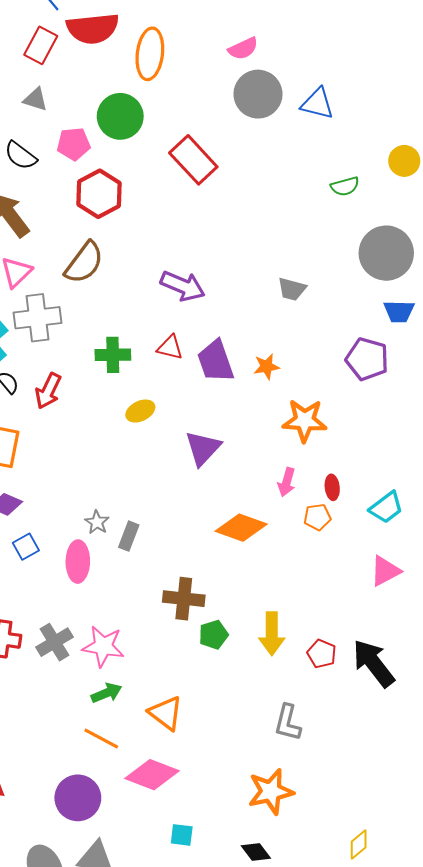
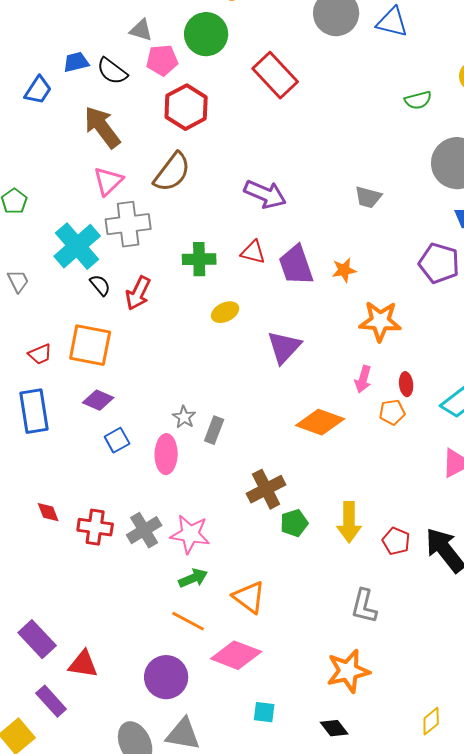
gray triangle: (35, 99) -> (141, 30), moved
brown cross: (184, 599) -> (266, 489), turned -33

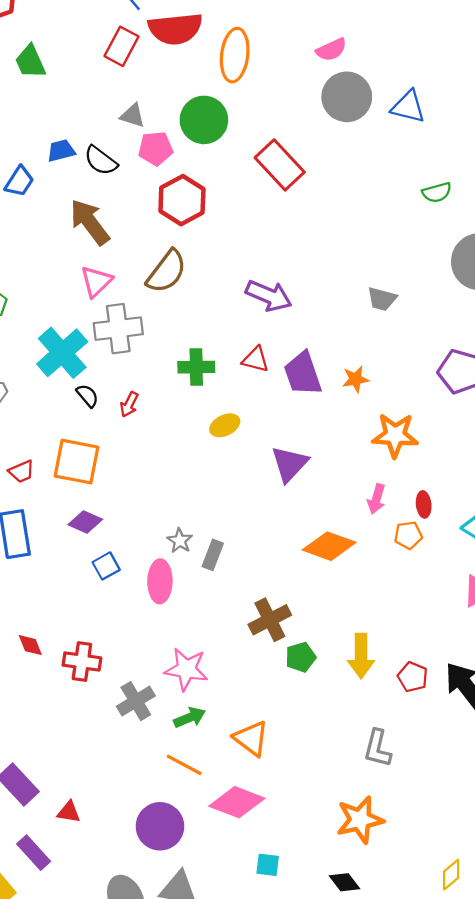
red arrow: (138, 293) -> (129, 404), size x0.7
gray cross: (144, 530) -> (136, 701), moved
red triangle: (83, 664) -> (69, 812), size x0.7

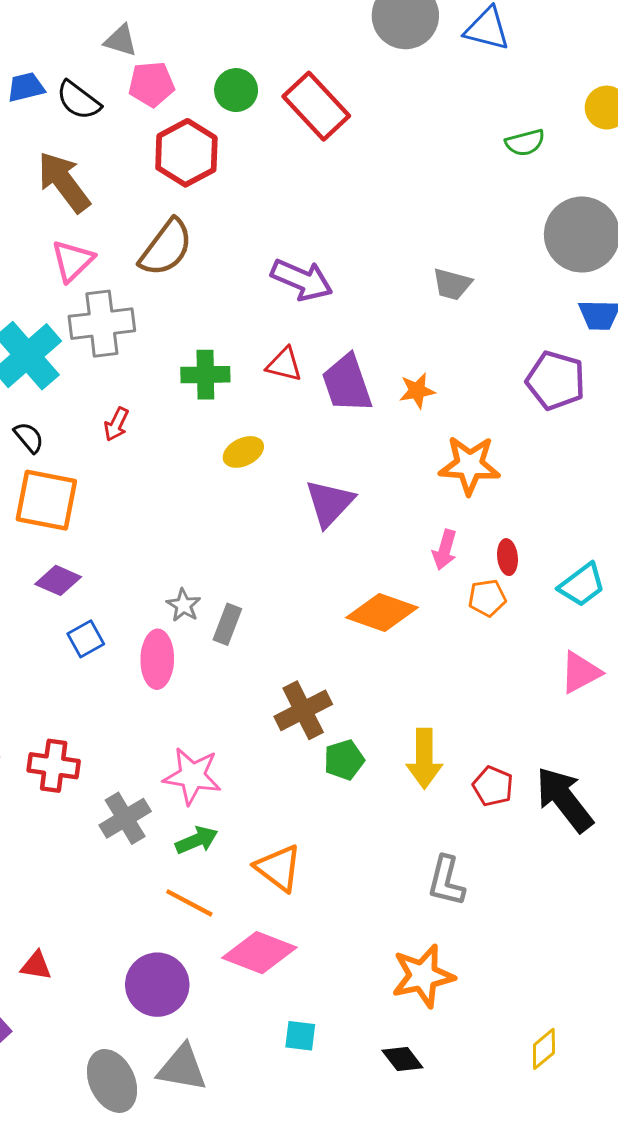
green circle: (204, 120) -> (236, 90), moved, size x0.7
black semicircle: (87, 396) -> (29, 437), moved

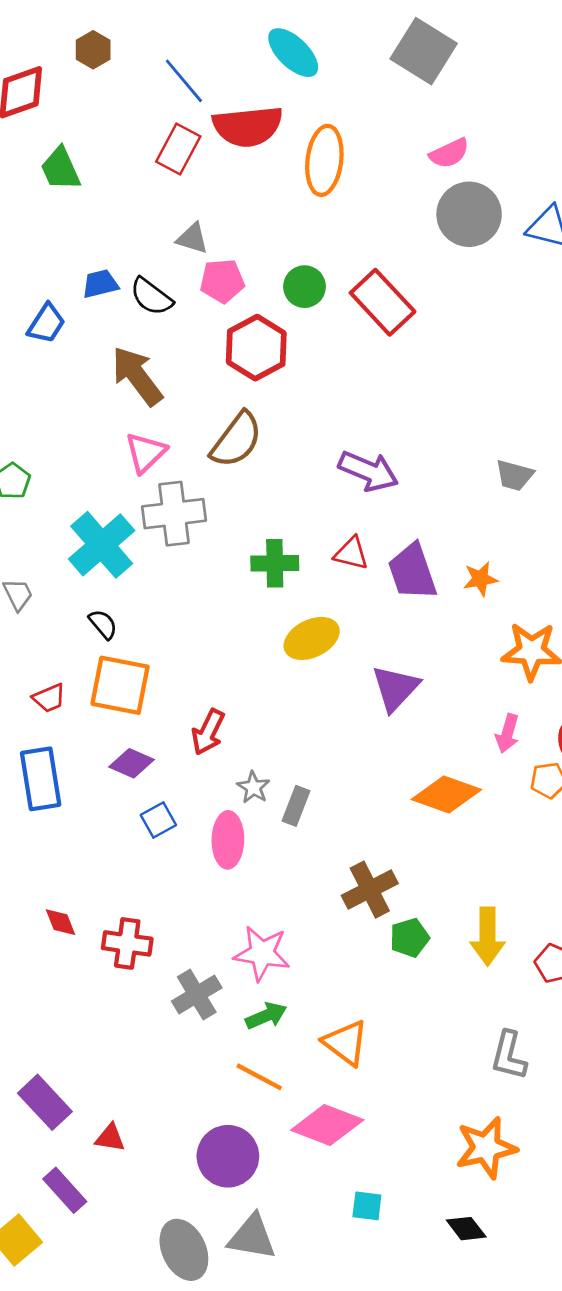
red arrow: (116, 424) -> (208, 732), moved, size x1.4
yellow ellipse: (243, 452) -> (312, 638), size x1.4

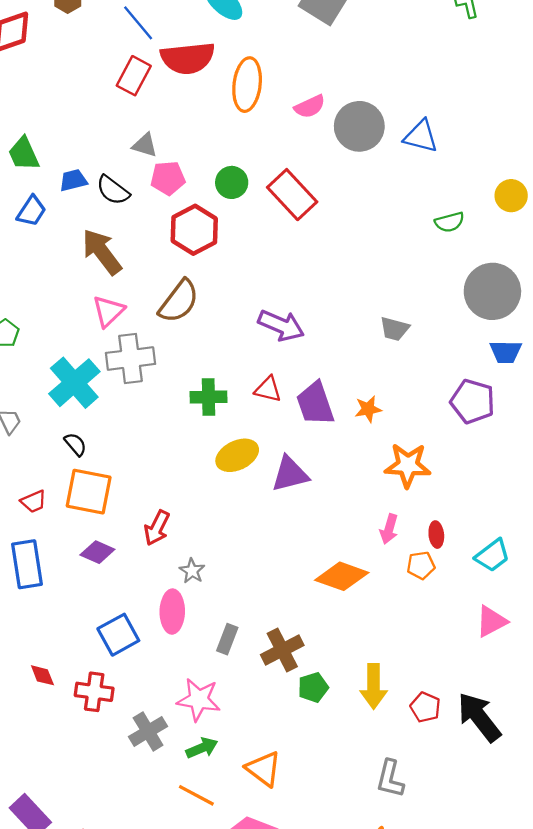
pink semicircle: (449, 153) -> (310, 107), moved
green trapezoid: (61, 169) -> (24, 154), moved
purple triangle: (395, 688) -> (290, 474), moved, turned 33
gray rectangle: (296, 806) -> (227, 639), moved
blue square: (158, 820) -> (118, 635), moved, size x1.5

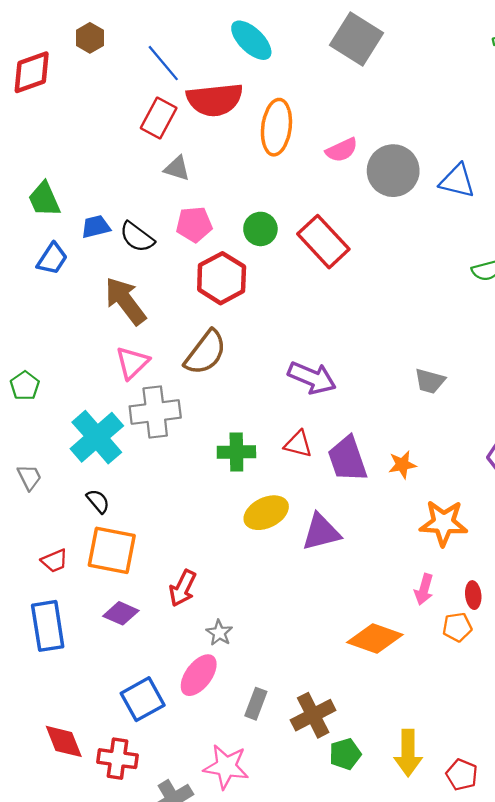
gray triangle: (145, 145) -> (177, 168), moved
pink ellipse: (172, 612) -> (199, 675), turned 36
red diamond: (42, 675) -> (64, 741), size x1.5

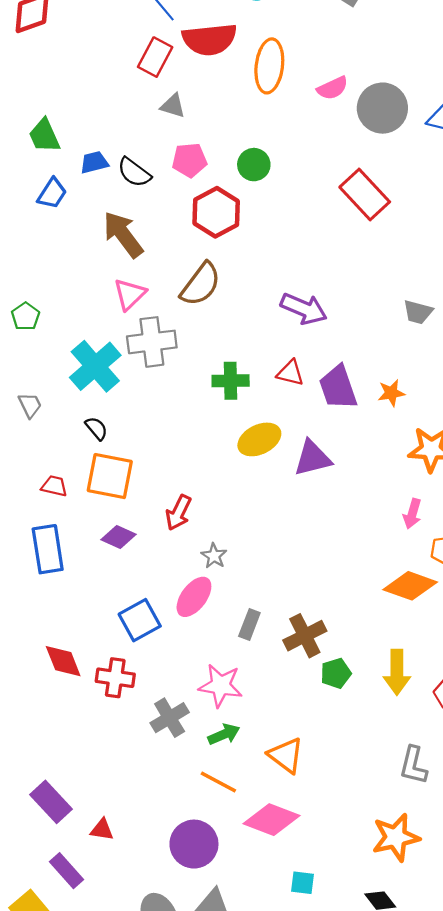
red rectangle: (323, 242) -> (365, 195), moved
red trapezoid: (55, 561) -> (54, 486), turned -144
orange diamond: (375, 639) -> (410, 586), moved

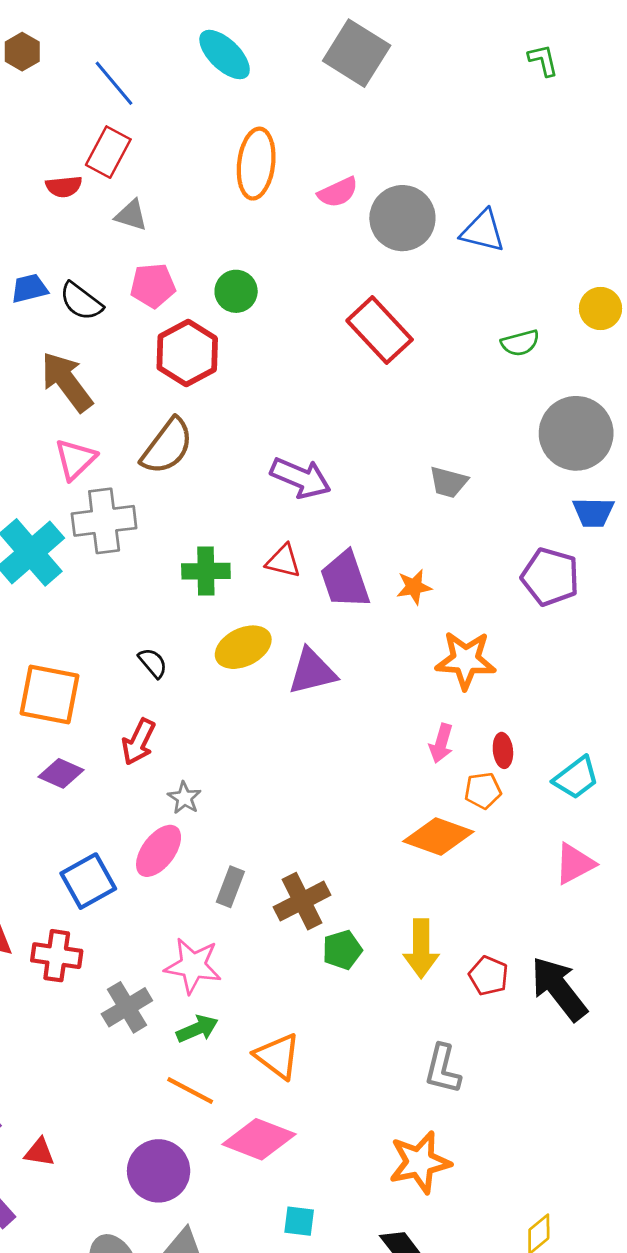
red semicircle: (209, 39) -> (64, 187), moved, size x0.5
black semicircle: (96, 428) -> (153, 663), moved

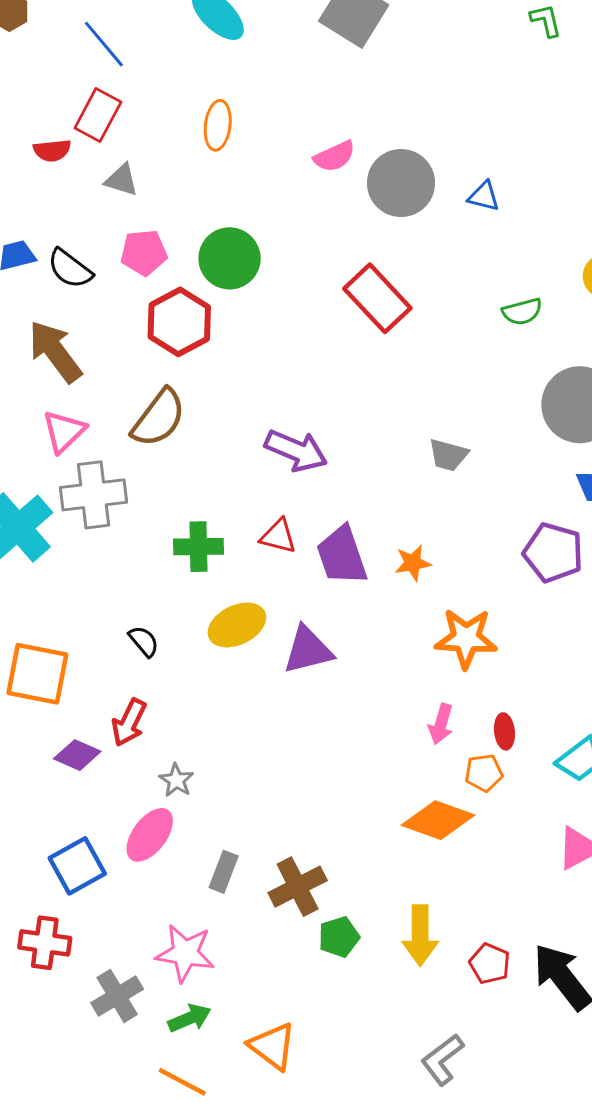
orange ellipse: (256, 164) -> (218, 125), moved, size x0.7
blue triangle: (483, 231) -> (484, 196), size x0.7
green circle: (236, 291) -> (230, 258), size x1.4
purple diamond: (61, 773) -> (77, 755), moved
gray L-shape: (443, 1069) -> (442, 1060), turned 39

